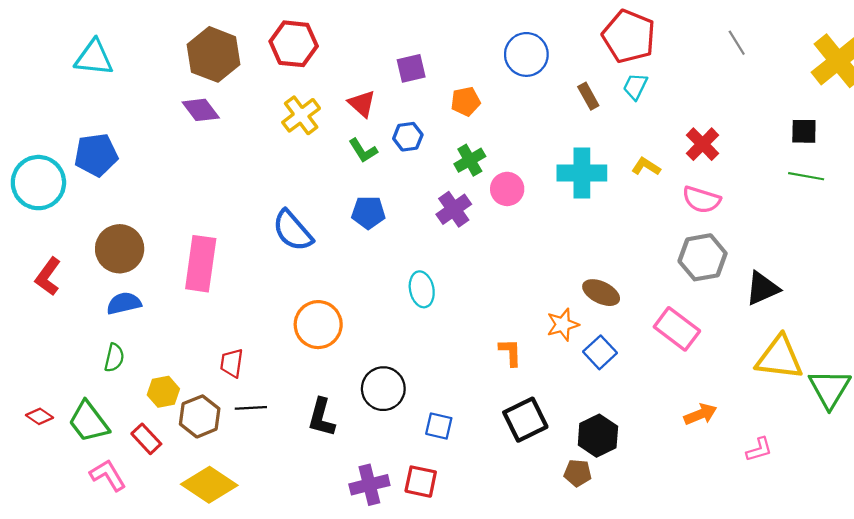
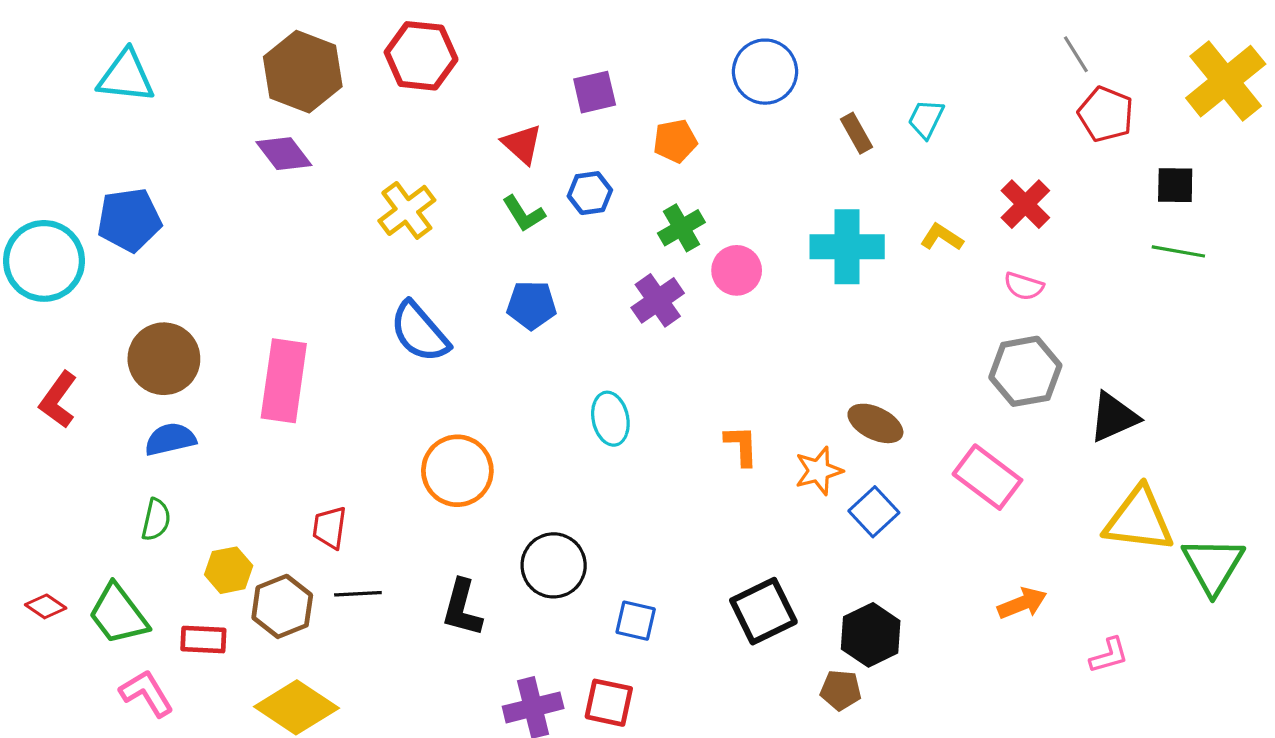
red pentagon: (629, 36) -> (1106, 114), moved, size x0.7
yellow cross: (301, 115) -> (407, 210), moved
pink semicircle: (701, 200) -> (1024, 286), size x0.7
orange L-shape: (510, 352) -> (741, 446), moved
red rectangle: (146, 439) -> (203, 640), turned -44

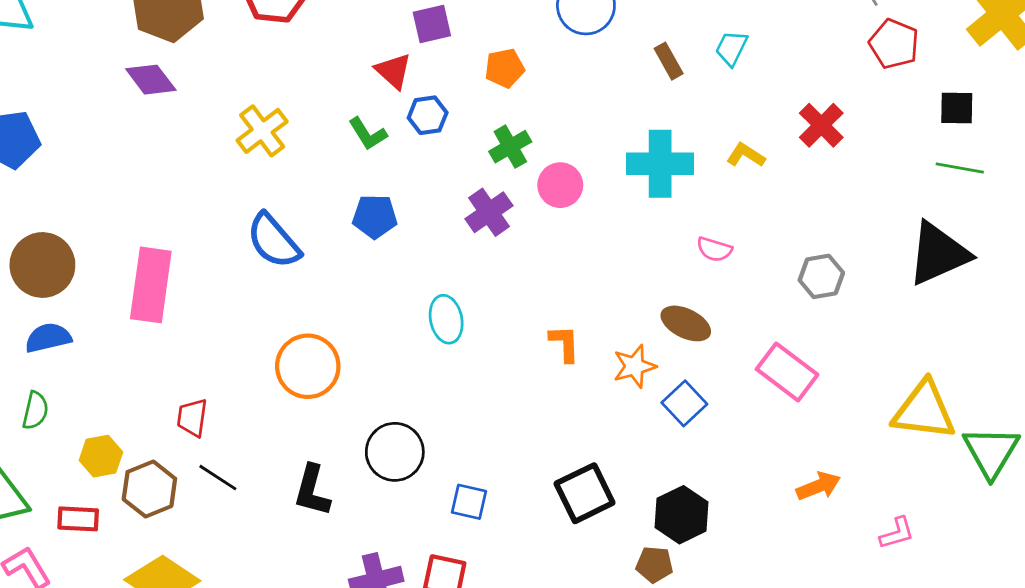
red triangle: (522, 144) -> (393, 71), moved
pink semicircle: (1024, 286) -> (714, 249), moved
gray hexagon: (1025, 371) -> (821, 276), size x0.7
black triangle: (1114, 417) -> (938, 254), moved, size x1.4
black line: (358, 594) -> (218, 478), turned 36

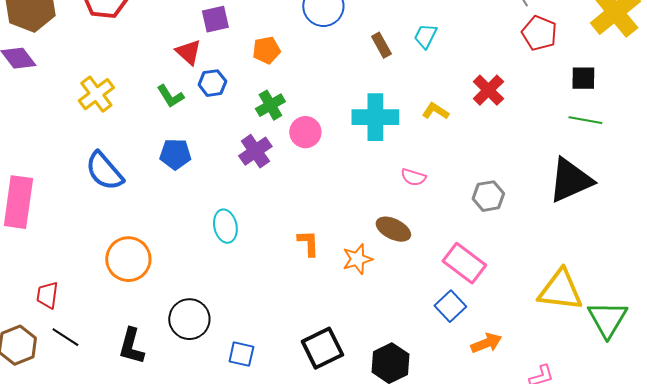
blue square: (684, 403) -> (450, 306), moved

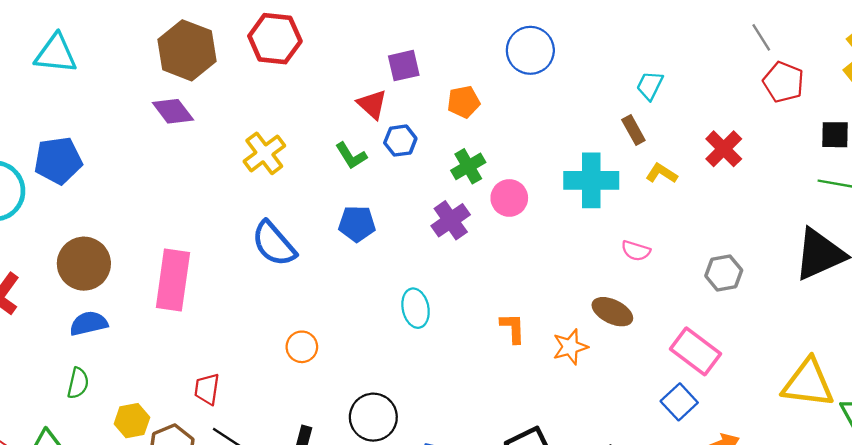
brown rectangle: (381, 45) -> (633, 130), moved
orange circle: (128, 259) -> (302, 347), size x0.6

